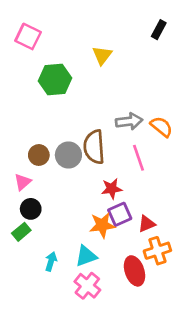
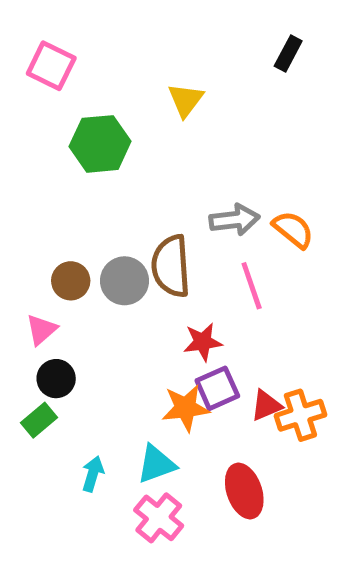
orange cross: (157, 251) -> (300, 415), moved

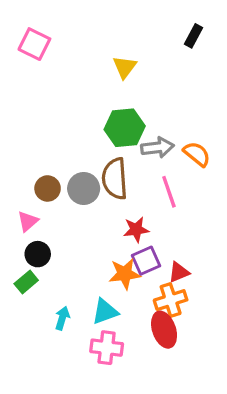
green hexagon: (100, 144) -> (125, 128), moved
orange cross: (300, 415) -> (171, 300), moved
pink cross: (159, 518) -> (107, 348), turned -32

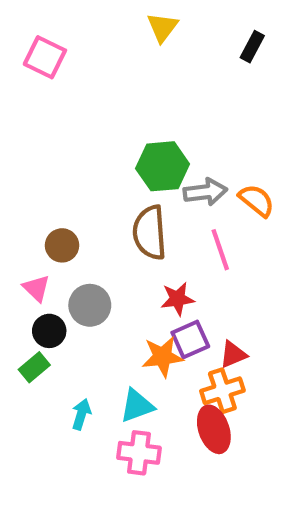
yellow triangle: (125, 67) -> (163, 27), moved
gray circle: (84, 188) -> (90, 305), moved
pink triangle: (28, 221) -> (36, 288), turned -35

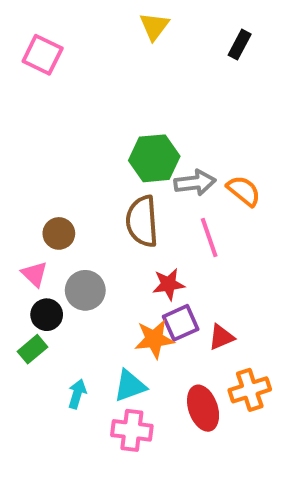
orange cross: (222, 391) -> (250, 390), moved

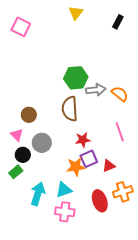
pink line: (209, 238) -> (120, 132), moved
cyan arrow: (77, 394) -> (38, 194), size x1.6

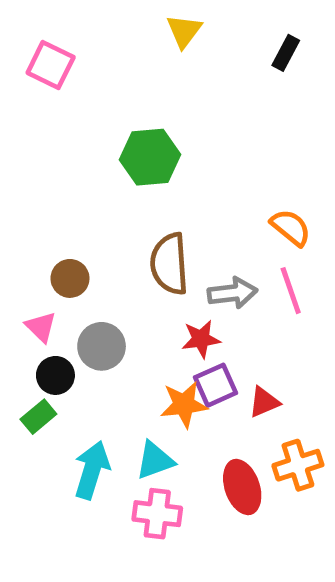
green hexagon: (76, 78) -> (150, 157), moved
gray arrow: (96, 90) -> (232, 293), moved
pink line: (120, 132) -> (291, 291), moved

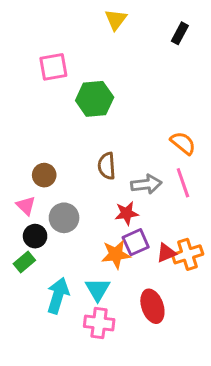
pink square: (51, 65) -> (53, 67), moved, turned -36
brown semicircle: (169, 264) -> (107, 166), size x0.7
cyan triangle: (155, 460) -> (98, 289), turned -40
orange cross: (298, 465) -> (188, 254), moved

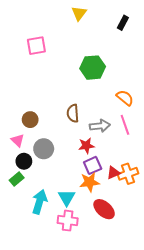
green hexagon: (95, 99) -> (93, 68), moved
orange star: (116, 254) -> (89, 182), moved
red ellipse: (152, 306) -> (104, 209), turned -30

